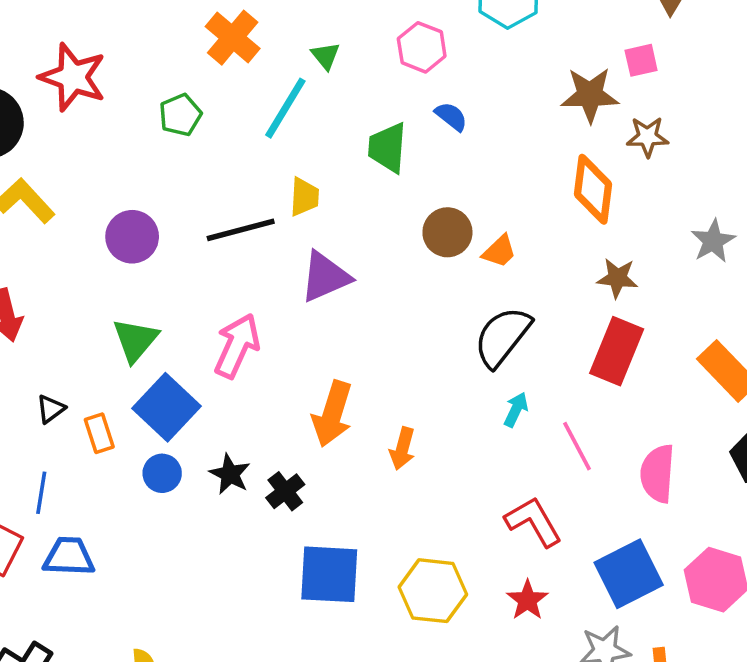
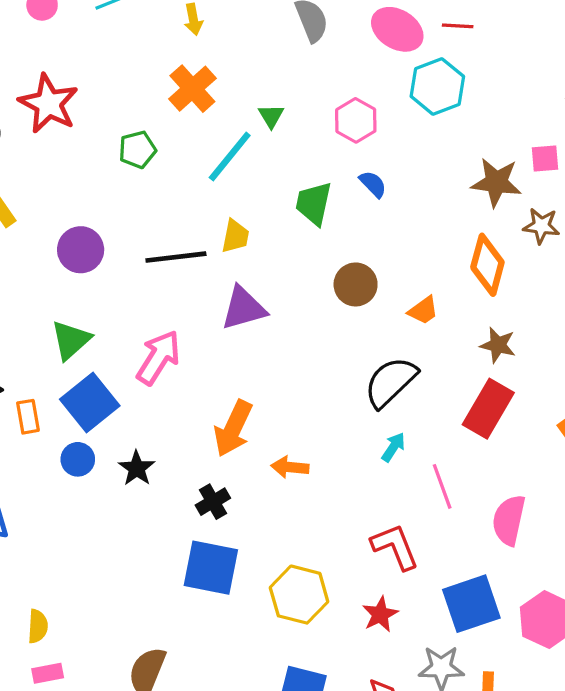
orange trapezoid: (499, 251) -> (423, 310), moved
orange arrow: (402, 449) -> (290, 467), turned 72
black cross: (285, 491) -> (213, 502), moved

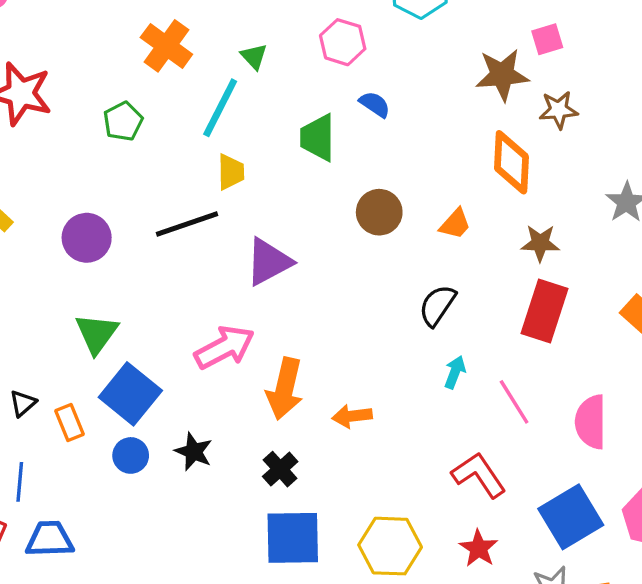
yellow trapezoid: (235, 236) -> (231, 172), moved
pink arrow: (159, 357) -> (224, 347), moved, turned 42
black semicircle: (391, 382) -> (437, 305), size x0.7

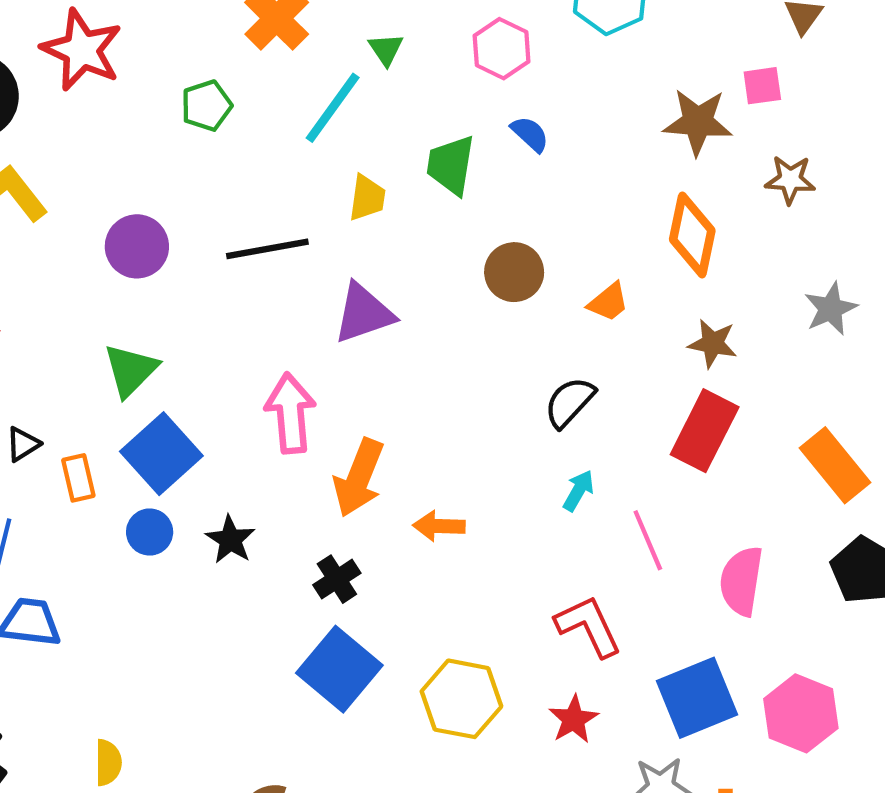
brown star: (558, 110) -> (790, 180), moved
yellow trapezoid: (231, 172) -> (367, 198), moved
pink arrow: (224, 347) -> (290, 413), turned -76
blue square: (293, 538) -> (339, 669), turned 32

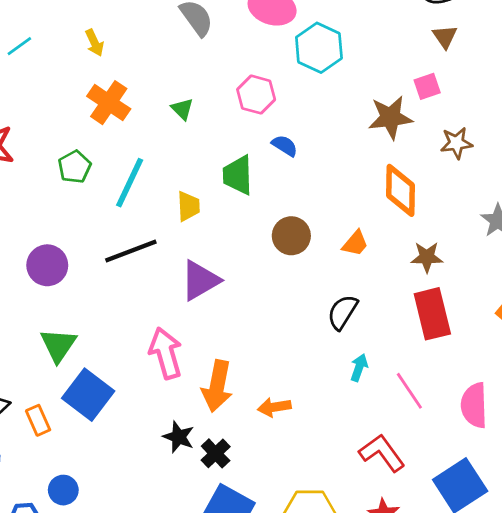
cyan line: (333, 108) -> (130, 183), moved
red rectangle: (705, 431) -> (432, 314), turned -30
blue circle: (150, 532) -> (63, 490), moved
black star: (230, 540) -> (179, 437), moved

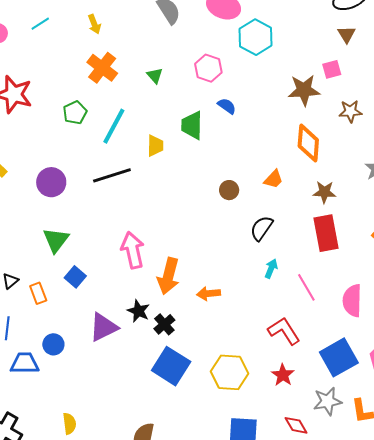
brown circle: (291, 236) -> (229, 190), moved, size x0.7
purple triangle: (200, 280) -> (103, 327), moved
blue square: (88, 395) -> (75, 277), size x0.6

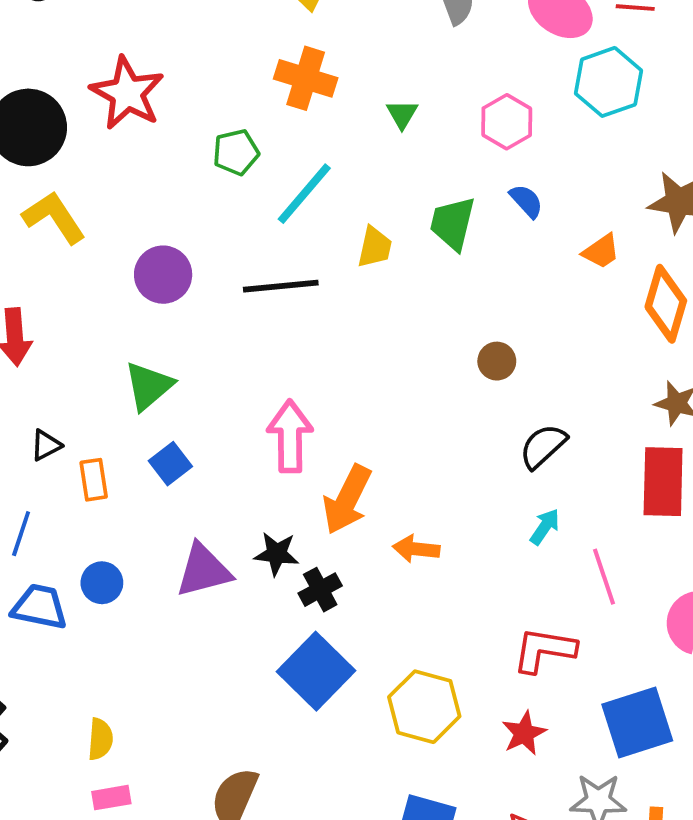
orange cross: (102, 68) -> (306, 78), turned -32
orange trapezoid: (273, 179) -> (601, 251), moved
black star: (138, 311) -> (277, 554), turned -30
red L-shape: (284, 331) -> (544, 650), turned -60

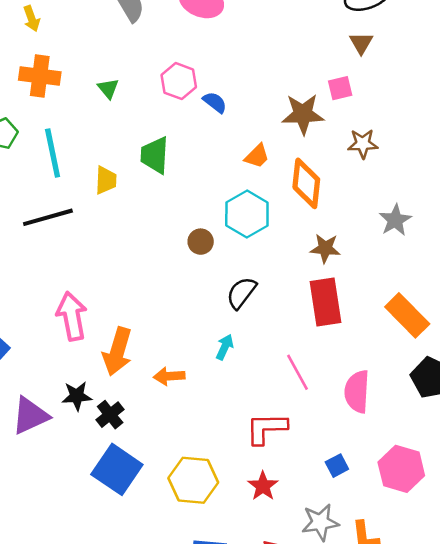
cyan hexagon: (609, 82) -> (247, 214), moved
cyan line: (304, 194) -> (53, 153), turned -42
blue semicircle: (526, 201) -> (215, 102), moved
cyan arrow: (545, 527) -> (225, 347), moved
blue square: (637, 722) -> (337, 466), size x0.5

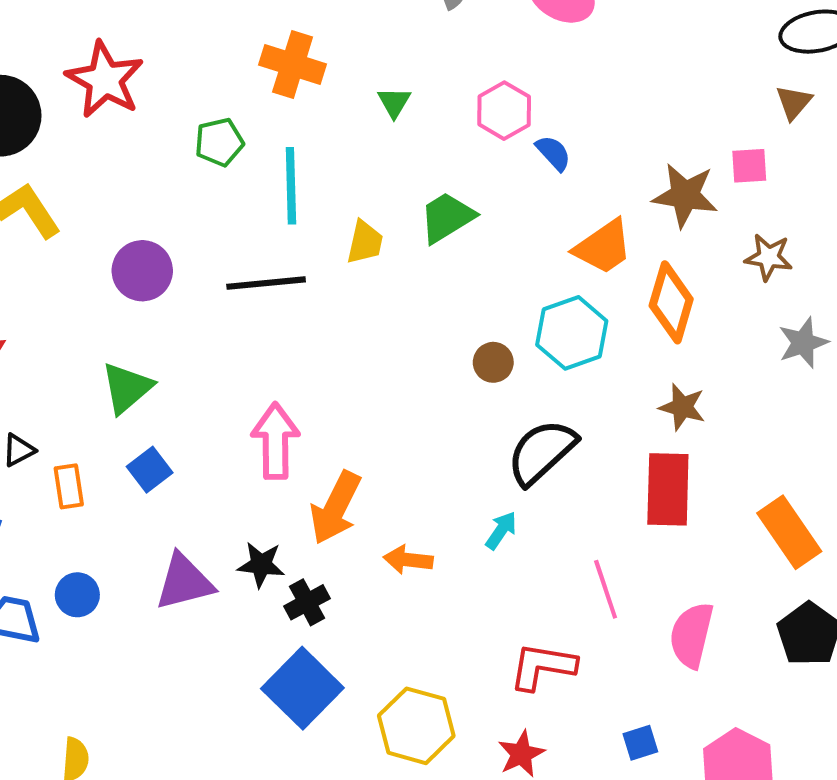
green trapezoid: (155, 155) -> (447, 217), turned 45
orange trapezoid: (257, 156) -> (603, 247), size x1.5
gray star: (395, 220) -> (803, 343), moved
black semicircle: (241, 293) -> (542, 452), size x1.4

